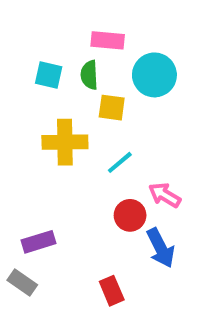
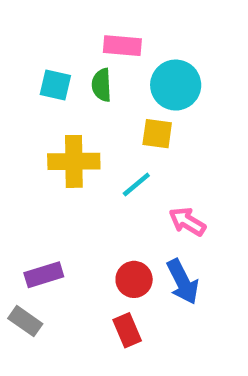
yellow square: (112, 108) -> (157, 134), moved
red circle: (130, 215) -> (134, 279), moved

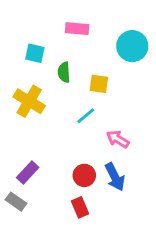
green semicircle: (102, 85) -> (64, 72), moved
cyan circle: (176, 85) -> (132, 46), moved
yellow cross: (74, 161) -> (29, 101), moved, turned 32
purple rectangle: (44, 275) -> (28, 172), turned -30

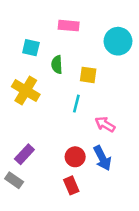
cyan line: (86, 116) -> (76, 104), turned -36

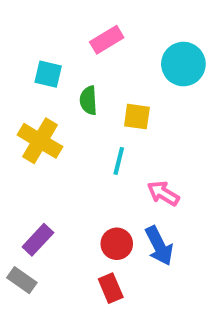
pink rectangle: (69, 26) -> (107, 40), turned -36

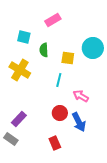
cyan circle: (183, 64) -> (93, 48), moved
red circle: (117, 244) -> (60, 113), moved

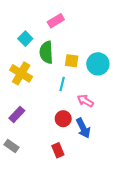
cyan square: (24, 37) -> (25, 39), turned 32
cyan circle: (93, 48) -> (98, 64), moved
green semicircle: (44, 50) -> (46, 52), size x1.5
purple rectangle: (19, 119) -> (17, 114), moved

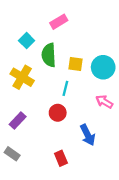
pink arrow: (85, 101) -> (104, 102), moved
red circle: (63, 119) -> (58, 113), moved

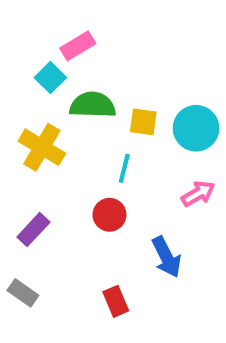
pink rectangle: (59, 22) -> (78, 46), moved
green semicircle: (49, 55) -> (93, 105), turned 95
pink arrow: (104, 102) -> (198, 194), turned 119

